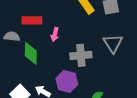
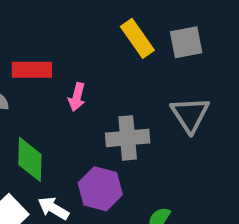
green diamond: (31, 53) -> (30, 159), moved

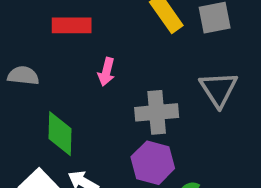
red rectangle: (32, 70) -> (72, 25), moved
purple hexagon: (100, 189) -> (153, 163), moved

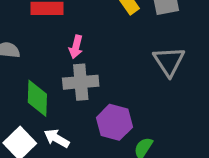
gray cross: (157, 112) -> (81, 82), moved

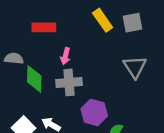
green diamond: (37, 98) -> (34, 79), moved

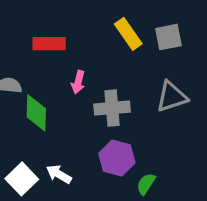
gray triangle: (135, 67) -> (172, 97), turned 45
gray cross: (69, 82) -> (112, 108), moved

